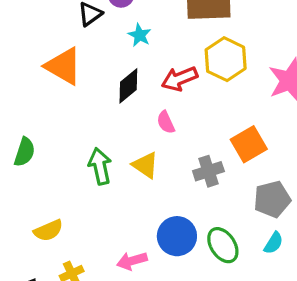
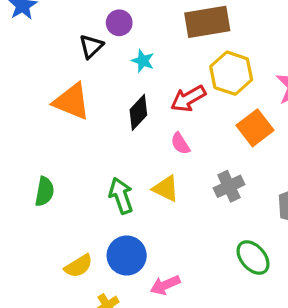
orange square: (249, 144) -> (255, 128), moved
blue circle: (177, 236) -> (127, 256), moved

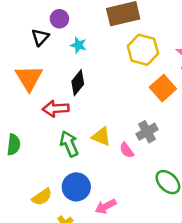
red arrow: (188, 99) -> (56, 109), moved, turned 30
orange triangle: (72, 101) -> (29, 78), turned 40
pink semicircle: (180, 144) -> (127, 150), moved

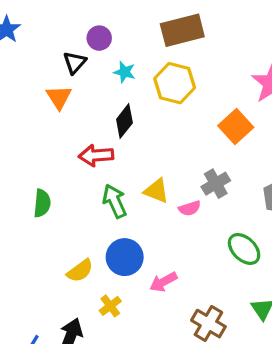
yellow hexagon: (143, 50) -> (175, 83), moved
orange triangle: (29, 78) -> (59, 97), moved, size x0.7
pink semicircle: (127, 150) -> (190, 208), turned -70

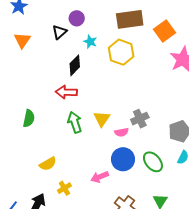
orange triangle: (59, 97) -> (22, 40), moved
black diamond: (124, 121) -> (75, 65), moved
orange square: (236, 126) -> (164, 31), moved
yellow triangle: (156, 191) -> (102, 119), turned 36
blue circle: (125, 257) -> (123, 159), moved

